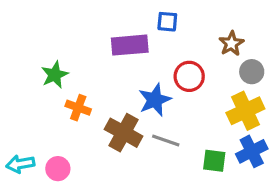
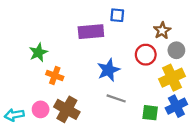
red circle: (189, 76) -> (146, 55), moved
brown cross: (124, 133) -> (67, 109), moved
pink circle: (58, 169) -> (41, 109), moved

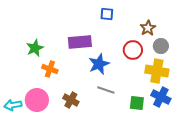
purple rectangle: (91, 32) -> (80, 42), moved
yellow cross: (172, 78) -> (157, 71), turned 35
blue cross: (176, 106) -> (161, 97), turned -36
pink circle: (41, 109) -> (37, 100), size x1.5
brown cross: (67, 109) -> (71, 100), moved, size x0.7

